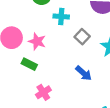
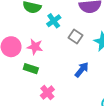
cyan cross: (61, 17) -> (54, 21), turned -32
blue arrow: (84, 73) -> (82, 70), turned -84

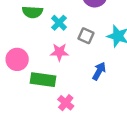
pink star: (35, 47) -> (59, 52), moved
green rectangle: (31, 69) -> (43, 80), size x1.5

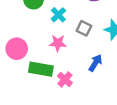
pink cross: (66, 103) -> (65, 79), moved

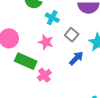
cyan cross: (58, 15) -> (52, 18), turned -32
blue arrow: (95, 63) -> (76, 58), moved

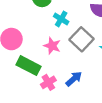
gray square: (72, 35) -> (82, 39), size x1.5
blue arrow: (76, 58) -> (74, 79), moved

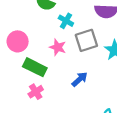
gray square: (82, 39) -> (86, 40), turned 30
pink cross: (48, 82) -> (36, 92), moved

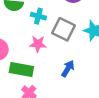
gray square: (86, 40) -> (64, 29), turned -30

